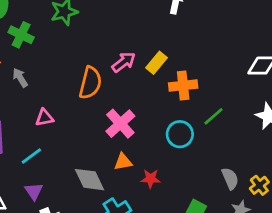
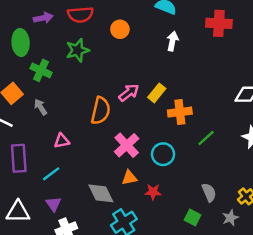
cyan circle: (180, 134) -> (163, 154), moved
gray semicircle: (230, 179) -> (209, 192), moved

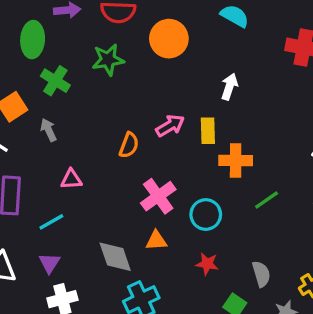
orange circle: (120, 29) -> (169, 39), size x1.5
white arrow: (172, 41) -> (229, 87), moved
yellow rectangle: (157, 93) -> (208, 131), turned -48
orange semicircle: (101, 111) -> (129, 145), size x0.7
red star: (153, 192) -> (207, 264), moved

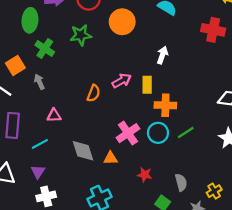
pink cross: (158, 196) -> (128, 133), moved
cyan circle: (206, 215) -> (158, 133), moved
gray diamond: (115, 257) -> (83, 151), moved

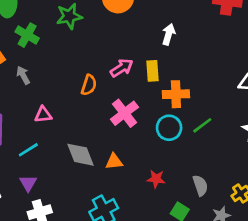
pink cross: (128, 133) -> (125, 113), moved

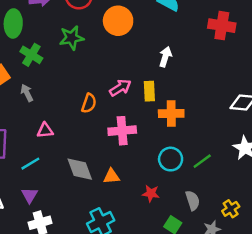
pink cross: (125, 113) -> (122, 131), turned 32
green line: (202, 125) -> (202, 161), moved
cyan circle: (169, 128) -> (171, 159), moved

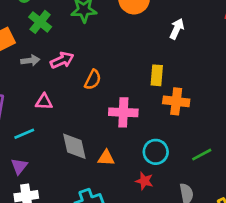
white arrow: (165, 57) -> (177, 29), moved
pink arrow: (120, 88) -> (62, 60), moved
gray arrow: (27, 93) -> (30, 60), turned 102
cyan circle: (171, 159) -> (156, 152), moved

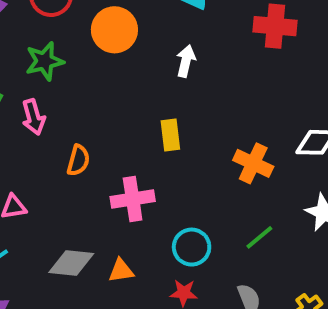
pink arrow: (62, 60) -> (33, 117), moved, turned 110
orange cross: (176, 101) -> (253, 163), moved, turned 30
gray diamond: (74, 146) -> (71, 263), turned -60

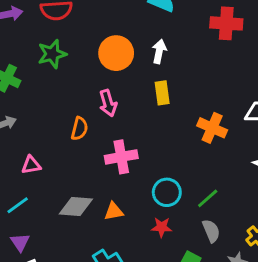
orange circle: (114, 30) -> (116, 53), moved
pink arrow: (33, 117) -> (108, 103), moved
yellow rectangle: (170, 135) -> (162, 93), moved
green line: (259, 237) -> (208, 198), moved

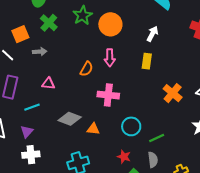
orange circle: (116, 53) -> (110, 24), moved
green star: (52, 54) -> (83, 15), turned -30
red star: (162, 227) -> (124, 157), moved

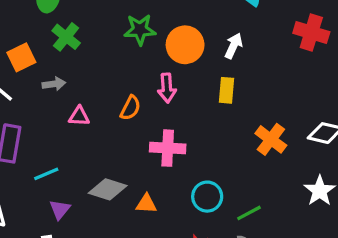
green star: (83, 15) -> (140, 30), moved, turned 30
orange circle: (110, 24) -> (185, 45), moved
pink triangle: (48, 84) -> (79, 116), moved
purple triangle: (27, 132) -> (60, 210), moved

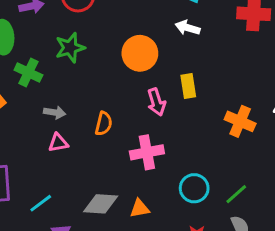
green star: (140, 30) -> (70, 48), moved
white arrow: (234, 46) -> (188, 28), moved, turned -85
gray arrow: (54, 84) -> (55, 112), moved, turned 30
pink arrow: (167, 88) -> (156, 102), moved

